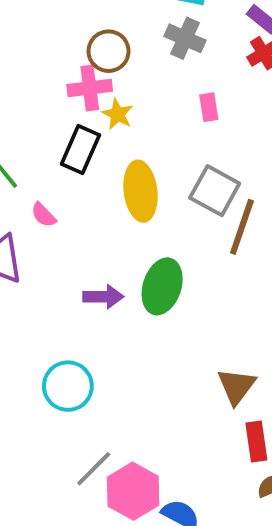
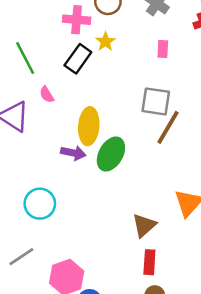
pink cross: (90, 88) -> (77, 20), moved
yellow ellipse: (140, 191) -> (89, 126), moved
gray square: (215, 191) -> (156, 101), turned -32
gray line: (94, 469) -> (21, 257), moved

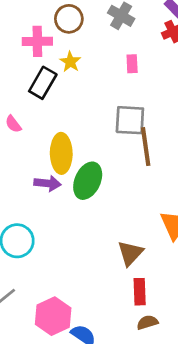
brown line: (168, 127) -> (146, 147), turned -33

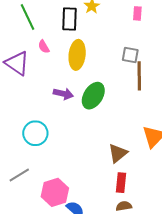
black rectangle: (43, 83) -> (70, 19), turned -35
gray square: (130, 120) -> (130, 55), size x0.7
yellow ellipse: (61, 153) -> (77, 55), moved

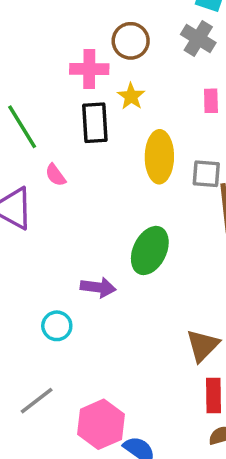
yellow ellipse: (77, 55) -> (159, 157), moved
purple arrow: (63, 94) -> (98, 287), moved
cyan circle: (35, 133) -> (57, 326), size x0.7

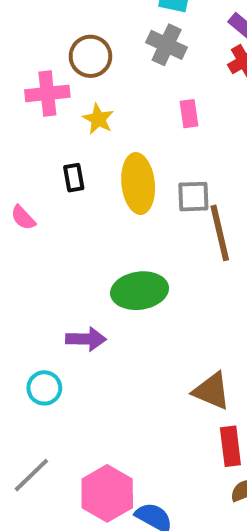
black rectangle: (95, 123) -> (74, 178), moved, size x0.6
green ellipse: (150, 250) -> (140, 291), turned 63
brown triangle: (203, 345) -> (212, 391), turned -45

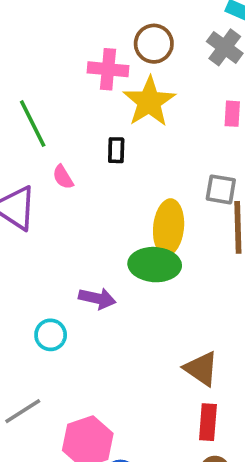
yellow star: (98, 119) -> (149, 102), size x1.8
yellow ellipse: (138, 184) -> (169, 227), moved

